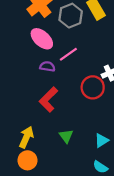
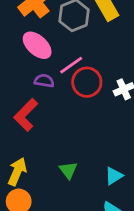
red circle: (93, 87) -> (87, 82), moved
red L-shape: (48, 100) -> (26, 115), moved

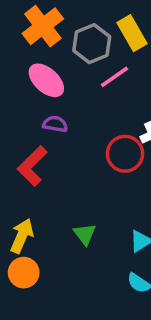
pink line: (71, 65) -> (115, 77), moved
red circle: (87, 82) -> (125, 154), moved

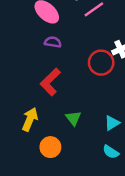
red L-shape: (32, 166) -> (50, 82), moved
orange circle: (24, 273) -> (50, 147), moved

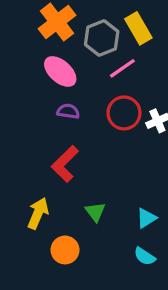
red circle: (101, 63) -> (124, 113), moved

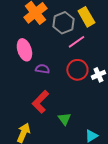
pink ellipse: (60, 71) -> (24, 50), moved, turned 30
green triangle: (95, 212) -> (64, 119), moved

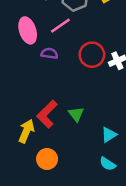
pink line: (76, 42) -> (60, 26), moved
red L-shape: (40, 102) -> (47, 114), moved

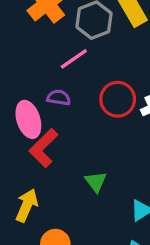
pink ellipse: (28, 30) -> (28, 119), moved
red L-shape: (47, 114) -> (44, 148), moved

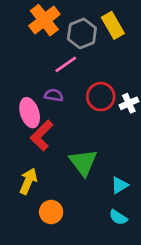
green triangle: (96, 182) -> (83, 162), size x1.6

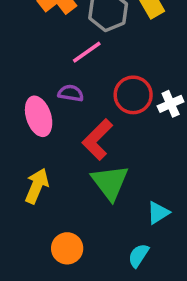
red L-shape: (42, 135) -> (97, 140), moved
yellow arrow: (28, 181) -> (37, 186), moved
cyan semicircle: (118, 217) -> (138, 255), moved, turned 90

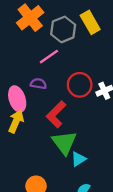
yellow arrow: (37, 186) -> (16, 121), moved
cyan triangle: (158, 213) -> (78, 159), moved

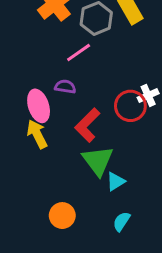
red circle: (80, 85) -> (130, 106), moved
yellow arrow: (16, 121) -> (37, 134), turned -50

